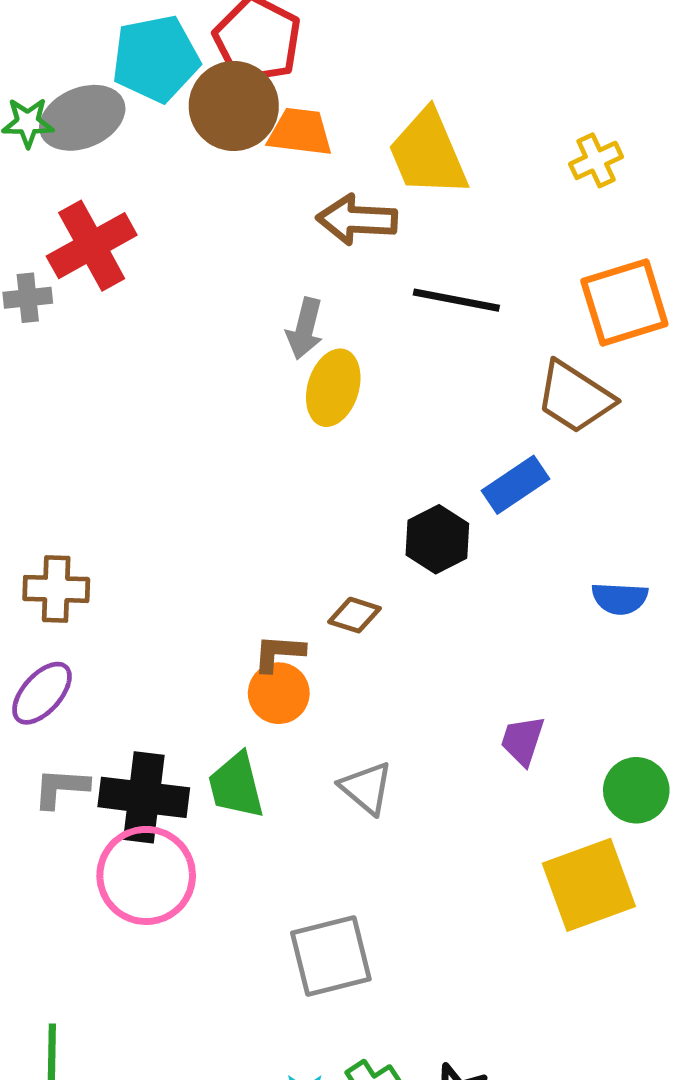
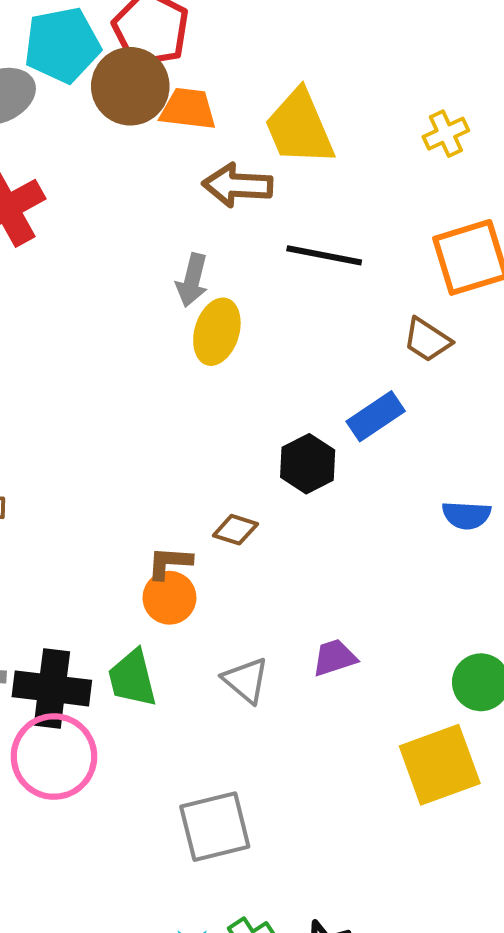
brown trapezoid: (575, 397) -> (427, 340), size x0.7
purple trapezoid: (523, 741) -> (334, 658), moved, turned 54

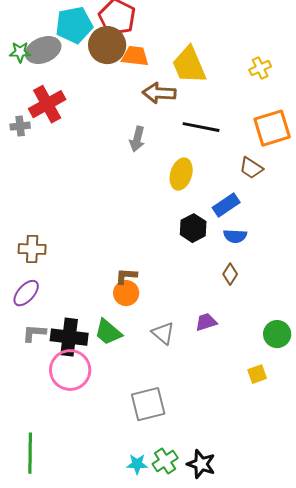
yellow ellipse: (217, 332) -> (181, 174), moved
blue semicircle: (466, 515) -> (235, 236), moved
brown diamond: (235, 530) -> (230, 274), moved, turned -75
green trapezoid: (132, 678) -> (108, 332), turned -36
yellow square: (440, 765) -> (257, 374), size x0.5

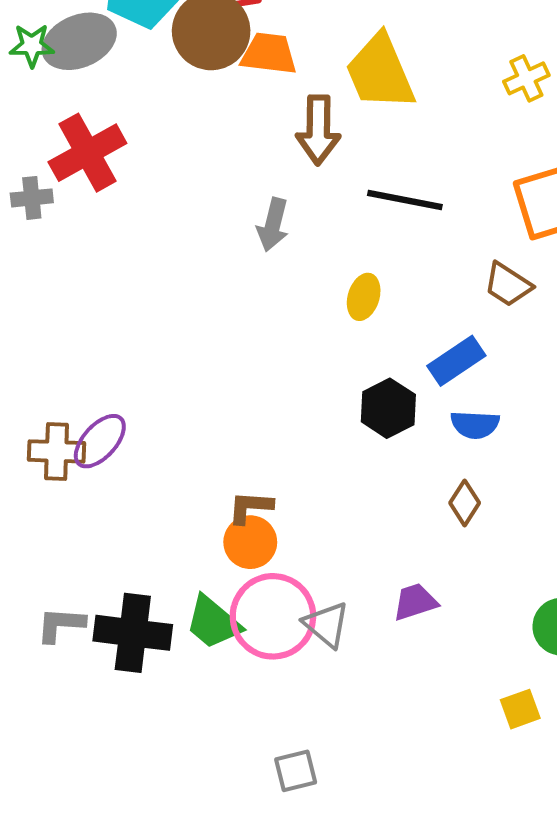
brown arrow: (159, 93) -> (318, 130), turned -92
yellow ellipse: (181, 174) -> (364, 297), size x0.7
purple ellipse: (26, 293) -> (100, 441), moved
pink circle: (70, 370) -> (273, 616), moved
gray square: (148, 404) -> (296, 771), size x0.6

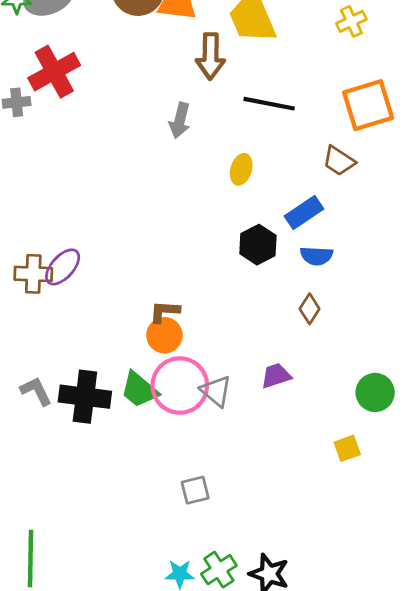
gray L-shape: (61, 625) -> (36, 391), turned 60

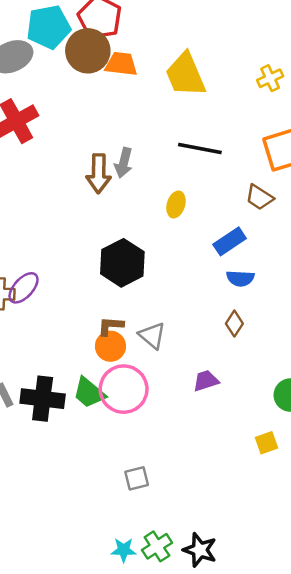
brown arrow: (210, 56) -> (99, 174), moved
black hexagon: (258, 245) -> (122, 263), moved, size x1.4
gray triangle: (216, 391) -> (152, 336), moved

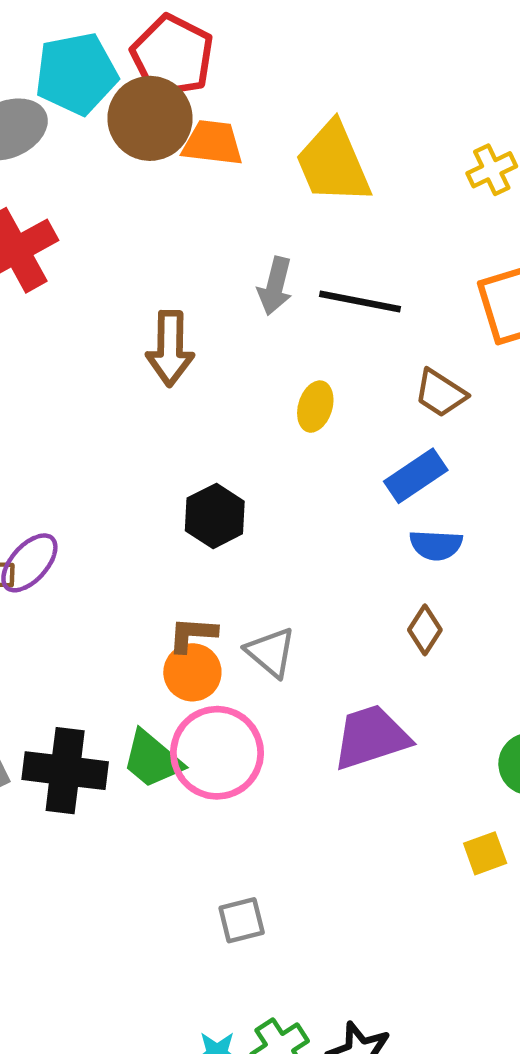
gray arrow: (124, 163) -> (275, 286), moved
brown trapezoid: (259, 197) -> (440, 393), moved
black hexagon: (122, 263) -> (215, 516), size x0.7
purple trapezoid: (206, 381) -> (371, 737), size x1.6

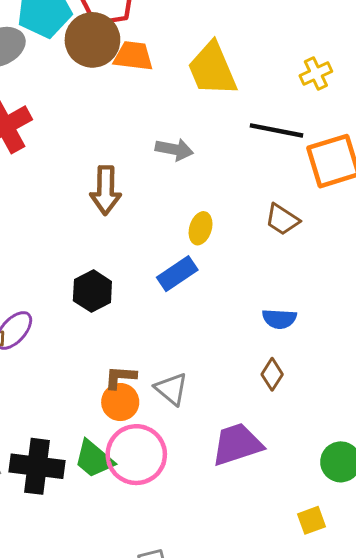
gray arrow: (275, 286) -> (174, 149), turned -93
black line: (360, 302) -> (276, 130), moved
blue rectangle: (416, 476) -> (177, 274), moved
black hexagon: (215, 516) -> (92, 291), moved

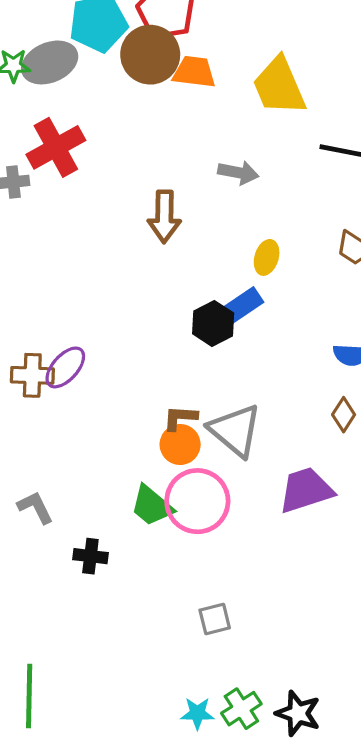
black hexagon: (92, 291) -> (213, 323), moved
gray triangle: (171, 389) -> (235, 430), size x1.5
black cross: (37, 466) -> (90, 556), moved, size x0.6

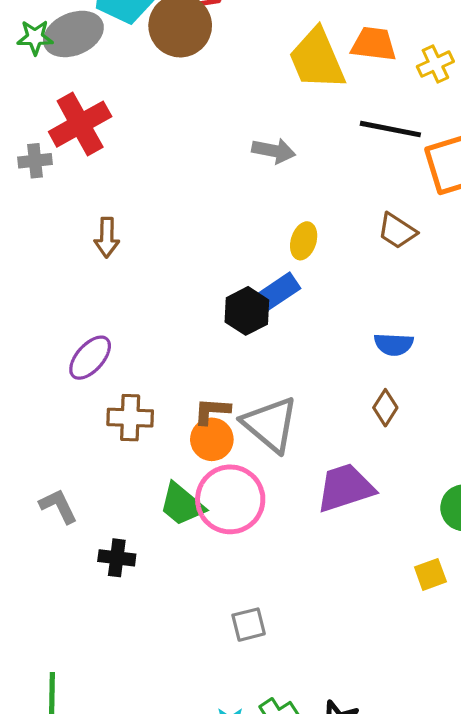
orange trapezoid: (194, 72) -> (374, 44), moved
brown arrow: (164, 217) -> (107, 238), moved, size x0.7
brown cross: (32, 375) -> (130, 418), moved

